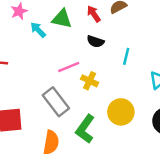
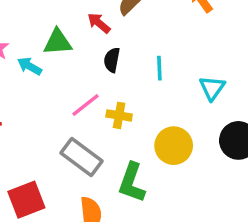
black semicircle: (95, 41) -> (112, 60), turned 98

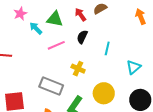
pink line: (85, 105) -> (56, 45), moved
gray rectangle: (82, 157) -> (51, 86), turned -30

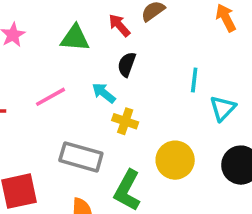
cyan arrow: (36, 28) -> (104, 93), moved
pink line: (56, 45) -> (50, 97), moved
cyan line: (107, 48) -> (194, 80), moved

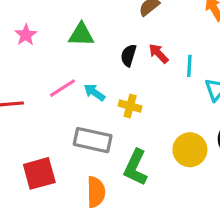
red arrow: (119, 25) -> (158, 53), moved
cyan arrow: (104, 93) -> (94, 92), moved
yellow circle: (175, 160) -> (190, 150), moved

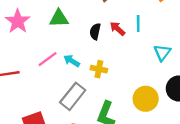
pink star: (26, 35) -> (18, 21), size x1.5
cyan line: (189, 66) -> (138, 23), moved
gray rectangle: (93, 140) -> (73, 96), turned -60

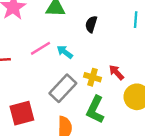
red arrow: (117, 29) -> (116, 72), moved
yellow cross: (99, 69) -> (92, 77), moved

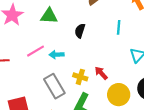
cyan arrow: (65, 52) -> (57, 55), turned -40
gray rectangle: (63, 88) -> (54, 86), turned -75

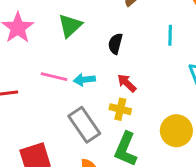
green triangle: (49, 16) -> (70, 26), turned -42
pink line: (35, 51) -> (54, 77), turned 48
red arrow: (101, 73) -> (127, 83), moved

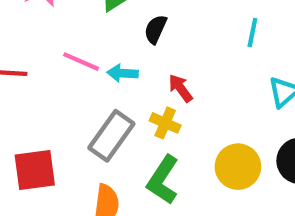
black semicircle: (115, 44) -> (155, 29), moved
gray rectangle: (84, 125) -> (111, 136), turned 60

